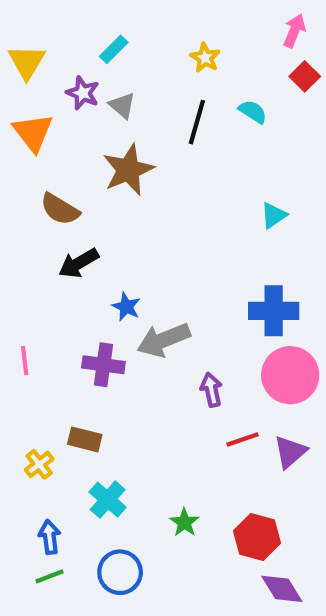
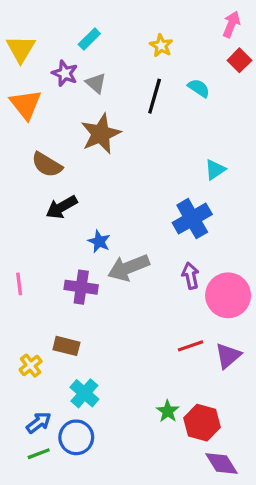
blue cross: (274, 311) -> (192, 219), moved, turned -30
purple arrow: (211, 390) -> (191, 276), moved
green star: (184, 522) -> (168, 411), moved
blue arrow: (50, 537) -> (39, 423), turned 60
blue circle: (120, 572) -> (76, 437), moved

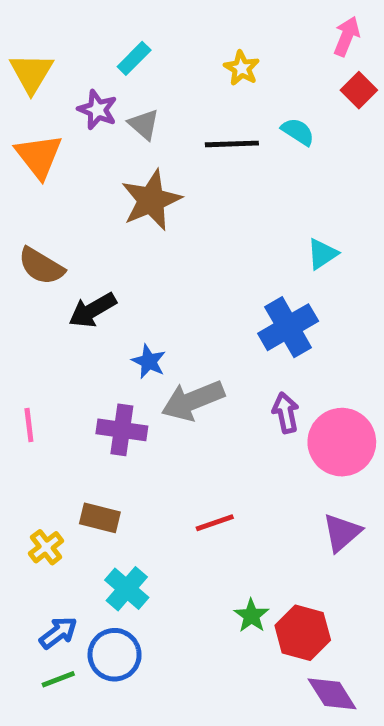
black line: (155, 96) -> (232, 144), turned 72
brown semicircle: (47, 165) -> (41, 266), moved
red line: (191, 346) -> (215, 523), moved

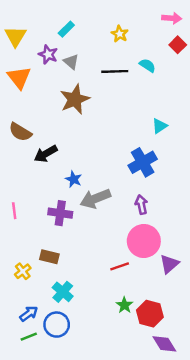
pink arrow: (347, 36) -> (172, 18), turned 72
pink circle: (342, 442) -> (144, 241), moved
red line: (215, 523) -> (120, 266), moved

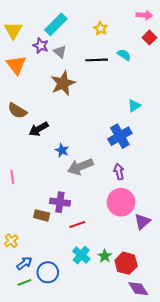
cyan rectangle: (66, 29) -> (56, 24), size x1.6
purple cross: (60, 213) -> (60, 202), moved
red line: (120, 266) -> (77, 225), moved
yellow cross: (23, 271) -> (11, 241), moved
cyan cross: (63, 292) -> (81, 255), moved

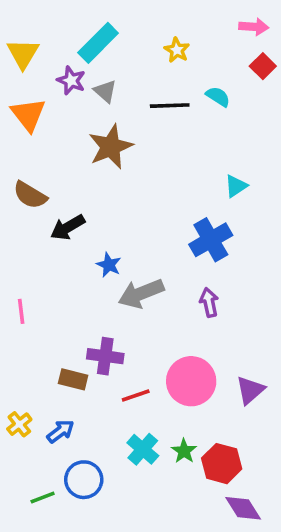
pink circle: (121, 202) -> (191, 381), moved
blue arrow: (24, 263) -> (60, 431), moved

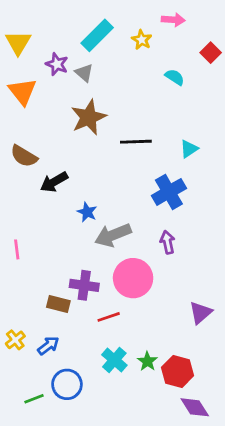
pink arrow: (254, 27) -> (173, 20), moved
cyan rectangle: (98, 43) -> (97, 35), moved
black line: (170, 106) -> (136, 142), moved
pink circle: (191, 381) -> (133, 278), moved

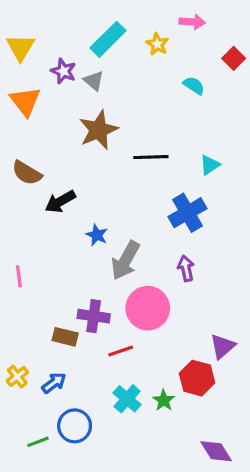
gray arrow: (113, 235) -> (125, 260), turned -39
red hexagon: (178, 371) -> (197, 378), moved

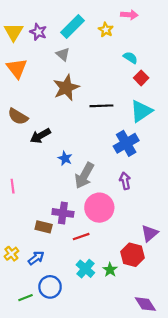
red square: (234, 58) -> (141, 78), moved
purple star: (63, 71) -> (38, 32), moved
cyan triangle: (210, 165) -> (141, 111), size x1.6

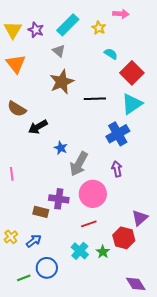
cyan semicircle: (130, 58) -> (111, 54), moved
red square: (141, 78) -> (132, 73), size x1.6
red line: (81, 237) -> (89, 224), moved

